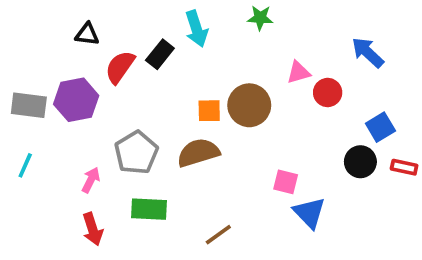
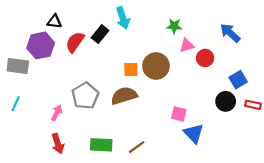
green star: (260, 18) -> (174, 26), moved
purple hexagon: (76, 100) -> (41, 45), moved
green rectangle: (149, 209) -> (101, 145), moved

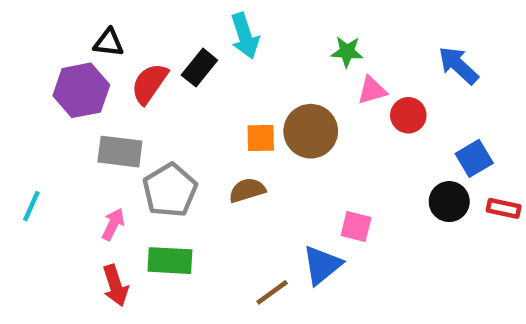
gray rectangle: (18, 66) -> (120, 152), moved
brown semicircle: (124, 96) -> (247, 190), size x0.7
blue triangle: (194, 133) -> (322, 265), moved, turned 35
green rectangle: (101, 145) -> (170, 261), moved

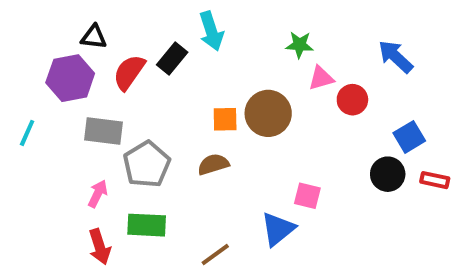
cyan line: (31, 206) -> (27, 133), moved
brown line: (272, 292) -> (215, 254), moved

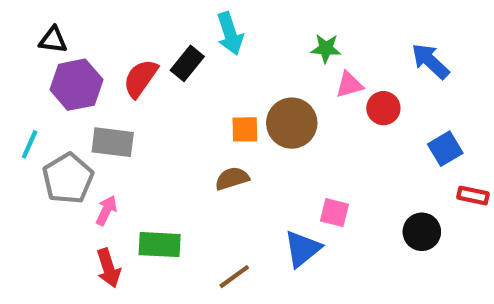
black triangle: (94, 37) -> (53, 40), moved
gray pentagon: (147, 164) -> (68, 178), moved
black circle: (388, 174) -> (422, 232), moved

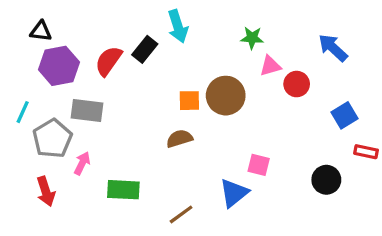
red arrow: (108, 268) -> (46, 191), moved

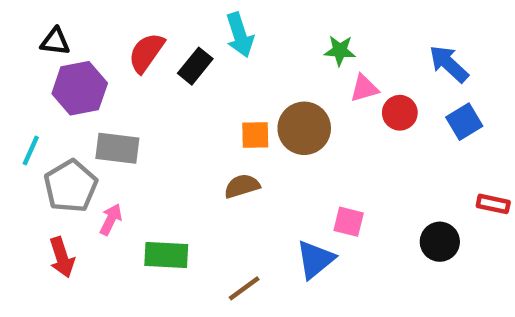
red semicircle: (108, 61) -> (146, 53), moved
blue square: (344, 115) -> (464, 122), moved

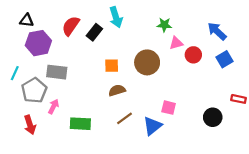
orange square: (255, 135) -> (112, 66), moved
brown line: (244, 288) -> (124, 118), moved

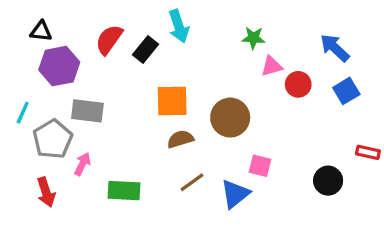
brown circle: (147, 62) -> (230, 118), moved
orange square: (112, 66) -> (172, 101), size x1.5

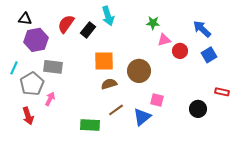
green rectangle: (124, 191) -> (90, 125), moved

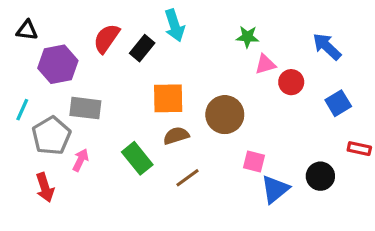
black triangle: (25, 19) -> (27, 30), moved
blue square: (209, 55) -> (338, 103), moved
blue triangle: (142, 117) -> (275, 189), moved
green rectangle: (90, 125) -> (137, 158), moved, turned 48

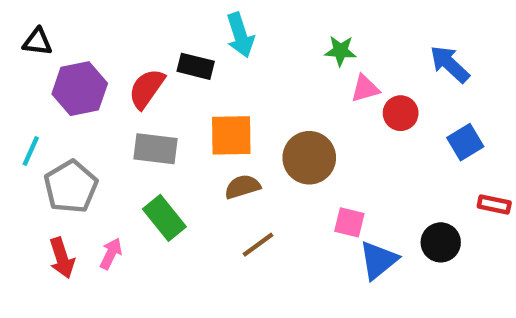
red semicircle: (106, 38) -> (147, 89), moved
black rectangle: (142, 48) -> (196, 66), turned 65
gray rectangle: (85, 108) -> (155, 149), moved
green rectangle: (137, 158) -> (164, 218), moved
pink arrow: (81, 160) -> (111, 254), moved

